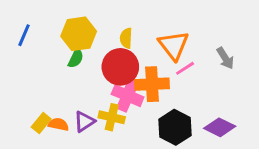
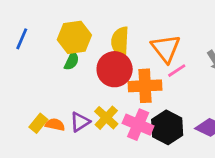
yellow semicircle: (126, 38) -> (120, 42), size x1.5
pink cross: (128, 96) -> (138, 125), moved
yellow cross: (112, 117) -> (106, 118), turned 30

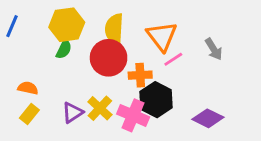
orange cross: (145, 86) -> (140, 75), size x0.7
orange semicircle: (55, 125) -> (28, 88), moved
black hexagon: (167, 127) -> (156, 100), moved

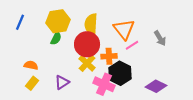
yellow cross: (100, 108) -> (87, 63), moved

